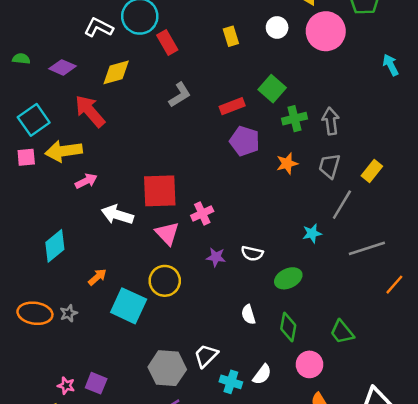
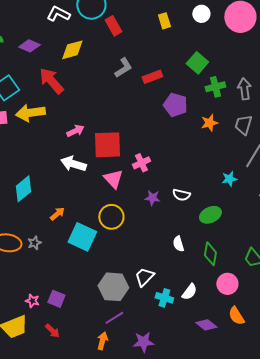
red rectangle: (232, 106) -> (152, 77), moved
pink arrow: (86, 181) -> (75, 131), moved

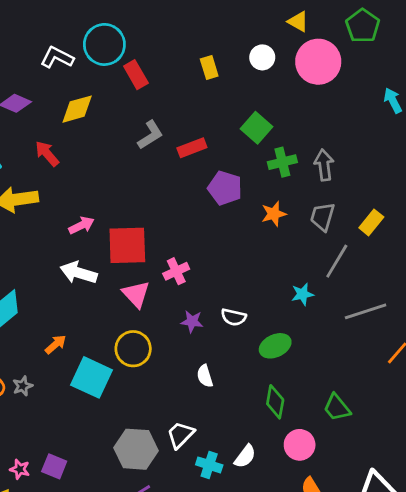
red arrow: (51, 81) -> (47, 154), size x0.7
white semicircle: (178, 244) -> (205, 376), moved

